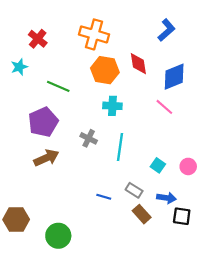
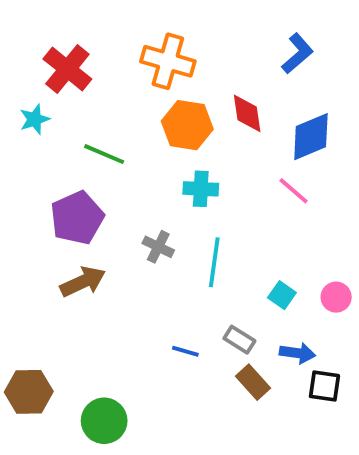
red cross: (38, 39) -> (67, 69), size x1.4

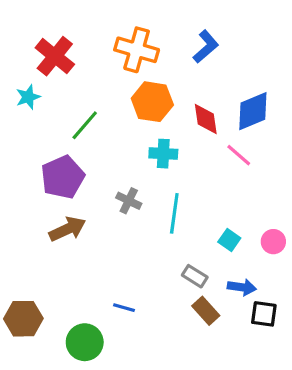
blue L-shape: (297, 54) -> (206, 47), moved
red diamond: (247, 113) -> (206, 119), moved
green line: (104, 154) -> (85, 125), turned -72
blue line: (185, 351) -> (124, 308), moved

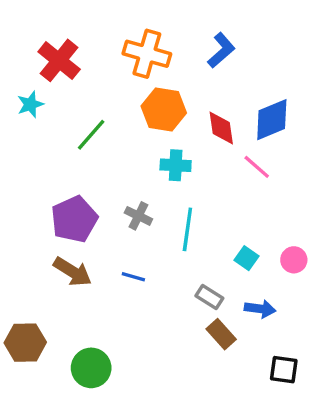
purple pentagon: (63, 177) -> (74, 219), moved
brown arrow: (67, 229) -> (73, 272), moved, turned 57
blue line: (124, 308) -> (133, 277), moved
black square: (264, 314) -> (284, 370), moved

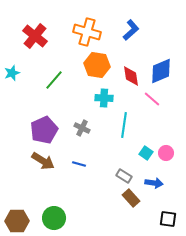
cyan star: (30, 104) -> (12, 73), moved
cyan line: (187, 229) -> (124, 125), moved
pink circle: (294, 260) -> (166, 153), moved
brown hexagon: (25, 343) -> (17, 221), moved

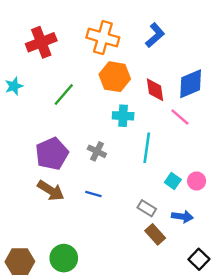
red cross: (35, 36) -> (41, 42), turned 30
black square: (168, 219) -> (199, 259), turned 36

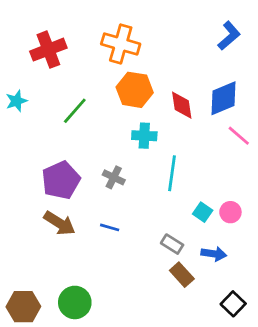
blue L-shape: (155, 35) -> (229, 36), moved
pink line: (180, 117) -> (239, 136), moved

